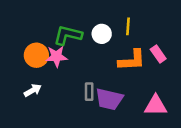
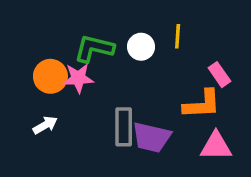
orange L-shape: (132, 60) -> (202, 104), moved
gray rectangle: (89, 92) -> (124, 127), size x1.5

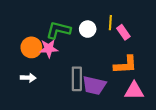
pink rectangle: (219, 75) -> (123, 32), moved
white arrow: (45, 125) -> (28, 78), turned 32

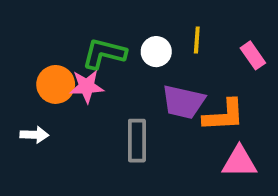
pink rectangle: (123, 32) -> (253, 55), moved
white arrow: (28, 78) -> (34, 135), moved
purple trapezoid: (94, 85) -> (183, 102), moved

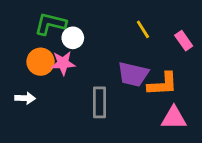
yellow line: (197, 40) -> (143, 29), turned -36
white circle: (156, 52) -> (73, 38), moved
green L-shape: (104, 54) -> (50, 24), moved

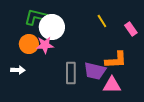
white circle: (73, 38) -> (52, 27), size x1.6
purple trapezoid: (133, 74) -> (95, 71), moved
pink triangle: (174, 118) -> (112, 85), moved

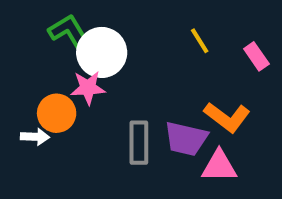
green L-shape: (36, 17) -> (70, 33), turned 45
orange circle: (29, 44) -> (57, 113), moved
orange L-shape: (116, 60) -> (227, 117), turned 40

